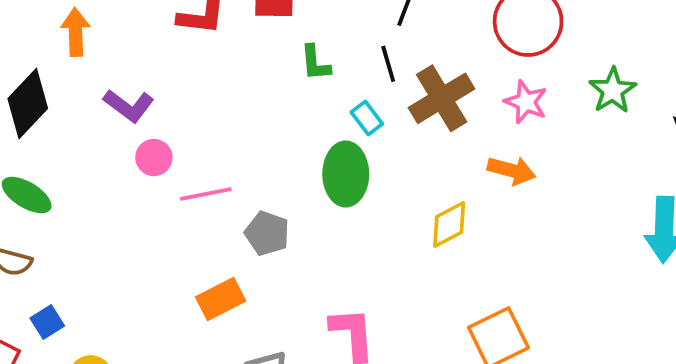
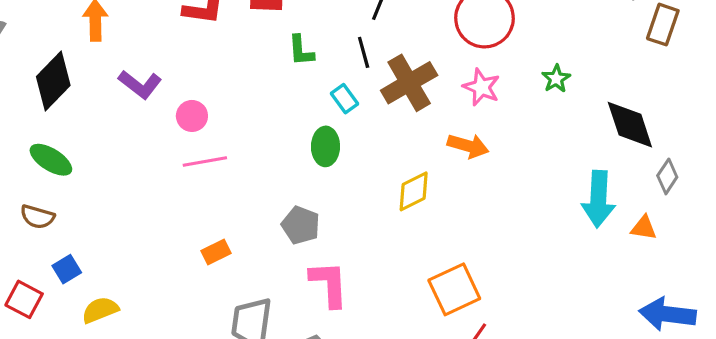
green star: (613, 90) -> (556, 79), size x0.7
pink circle: (154, 158) -> (192, 116), moved
green ellipse: (346, 174) -> (325, 146), size x0.7
gray pentagon: (267, 233) -> (301, 225), moved
orange rectangle: (221, 299) -> (216, 252), size x0.7

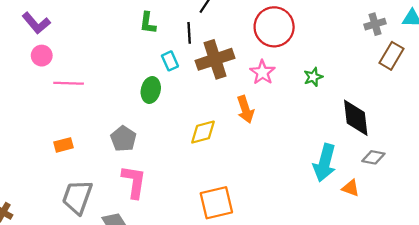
pink circle: (192, 116) -> (42, 56), moved
orange arrow: (468, 146) -> (245, 109), turned 44
gray diamond: (667, 176) -> (373, 157), turned 55

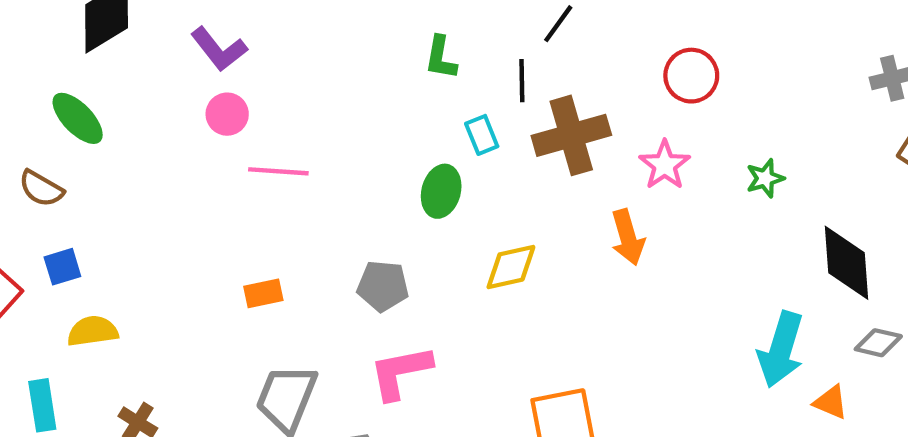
red circle: (274, 27) -> (691, 76), size x0.7
yellow diamond: (203, 132) -> (511, 267), moved
gray pentagon: (123, 139) -> (383, 286), turned -30
pink L-shape: (134, 182) -> (400, 372), turned -112

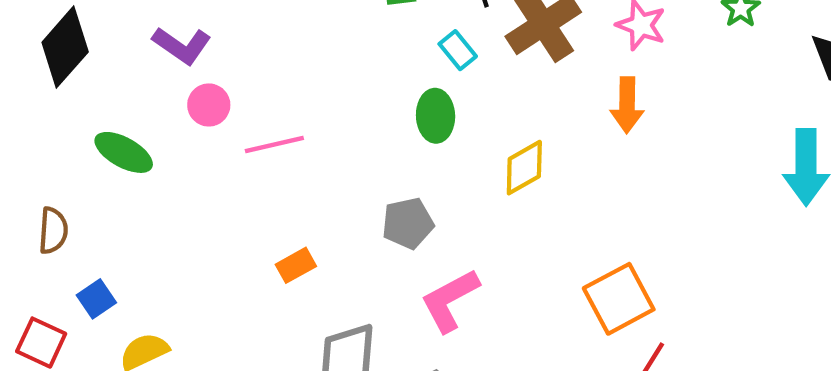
green ellipse: (78, 118) -> (124, 152), moved
brown semicircle: (41, 189) -> (53, 231), turned -99
orange arrow: (628, 237) -> (627, 105), turned 34

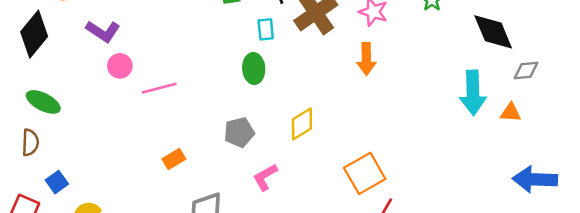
cyan rectangle: (458, 50) -> (266, 29), turned 35
green ellipse: (124, 152) -> (43, 102), moved
yellow diamond: (524, 168) -> (302, 124), moved
pink L-shape: (450, 300) -> (265, 177), size x0.7

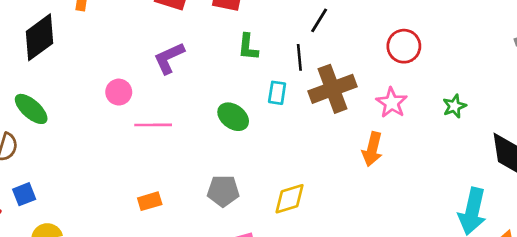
purple L-shape: (103, 31) -> (169, 58), moved, turned 108
green ellipse: (254, 68) -> (233, 117), moved, turned -64

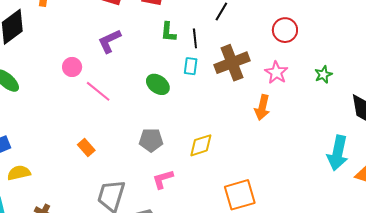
black line: (299, 57) -> (195, 38), moved
pink line: (153, 125) -> (98, 91), turned 40
orange rectangle: (150, 201) -> (86, 148), moved, turned 66

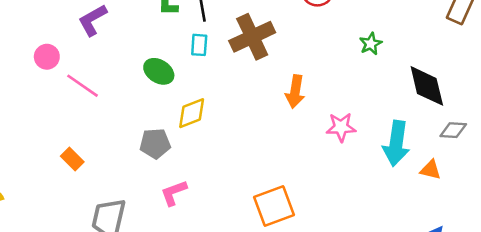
pink star: (276, 72) -> (341, 127), moved, turned -30
yellow diamond: (201, 145) -> (192, 113), moved

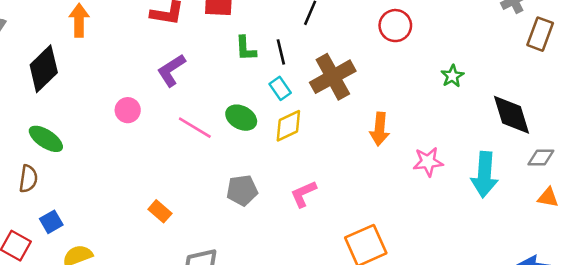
cyan rectangle: (199, 45) -> (280, 88), turned -35
pink line: (82, 86) -> (195, 128), moved
yellow diamond: (192, 113) -> (288, 126), moved
orange triangle: (431, 170) -> (548, 198), moved
pink L-shape: (174, 193) -> (303, 194), moved

